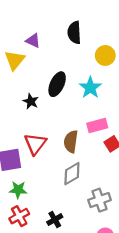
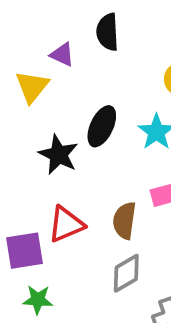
black semicircle: (74, 33) -> (107, 32), moved
black star: (31, 101) -> (58, 155), size x1.5
red triangle: (35, 144) -> (66, 224), turned 30

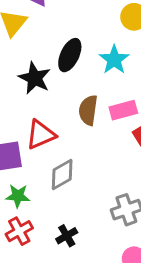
brown semicircle: (124, 220) -> (88, 110), moved
gray diamond: (126, 273) -> (62, 174), moved

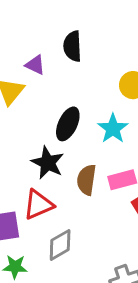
black star: (35, 78) -> (48, 163), moved

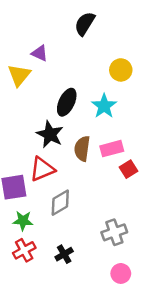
black semicircle: (72, 46) -> (85, 24), moved, turned 35

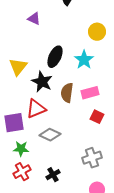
yellow triangle: (19, 75) -> (18, 67), moved
red square: (129, 169) -> (97, 117), moved, turned -32
gray diamond: (60, 203) -> (50, 135), turned 55

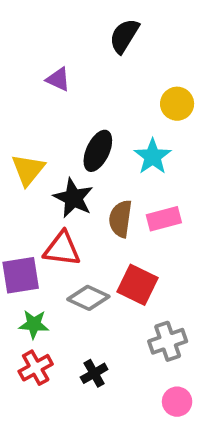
red triangle: (36, 109) -> (62, 249), turned 30
red square: (97, 117) -> (137, 285), moved, size x1.5

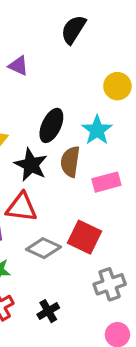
brown semicircle: (120, 219) -> (70, 162), moved

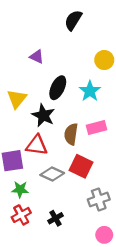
purple triangle: (18, 66) -> (37, 57), moved
brown semicircle: (70, 162) -> (71, 134), moved

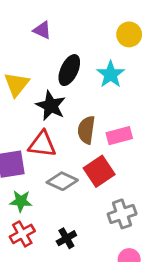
pink rectangle: (96, 128) -> (119, 136), moved
red square: (81, 166) -> (99, 171), turned 30

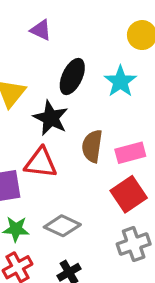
red square: (99, 171) -> (129, 194), moved
gray diamond: (62, 181) -> (62, 226), moved

